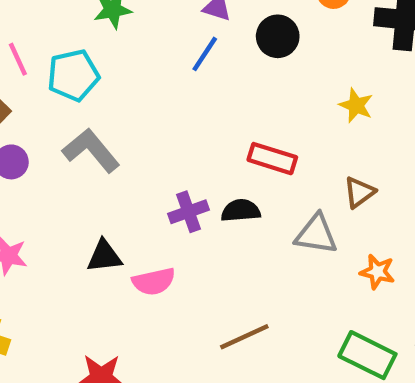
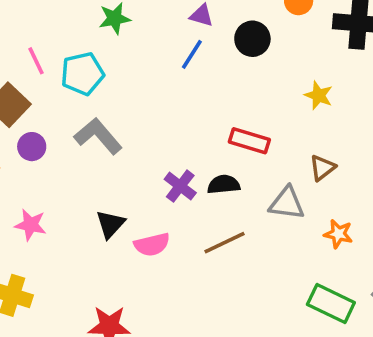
purple cross: (189, 212) -> (180, 186), turned -32
black triangle: (104, 256) -> (110, 224), turned -40
brown line: (244, 337) -> (224, 243), moved

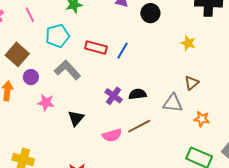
blue line: (192, 54) -> (122, 51), moved
pink line: (36, 61) -> (30, 15), moved
red rectangle: (249, 141) -> (96, 48), moved
pink star: (30, 225) -> (46, 103), moved
pink semicircle: (152, 245) -> (112, 135), moved

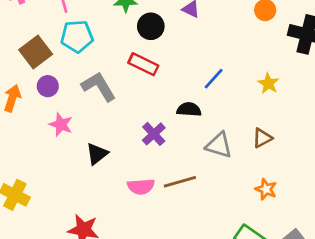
black circle: (150, 13) -> (151, 26), moved
cyan pentagon: (57, 36) -> (77, 36), moved
blue line: (122, 51) -> (214, 79), moved
black semicircle: (138, 94) -> (189, 110), moved
gray triangle: (173, 103) -> (219, 145), moved

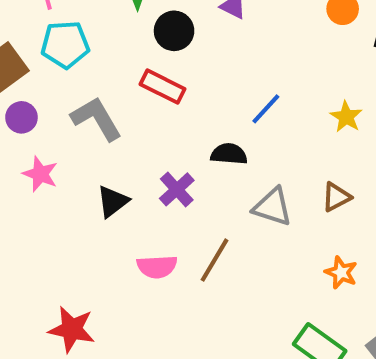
black triangle: (97, 154) -> (113, 201), moved
brown line: (180, 182) -> (214, 260), turned -44

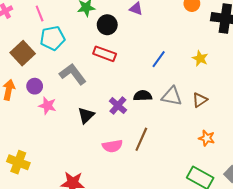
purple circle: (21, 117) -> (35, 86), moved
black semicircle: (229, 154) -> (143, 96), moved
gray triangle: (272, 207) -> (172, 96), moved

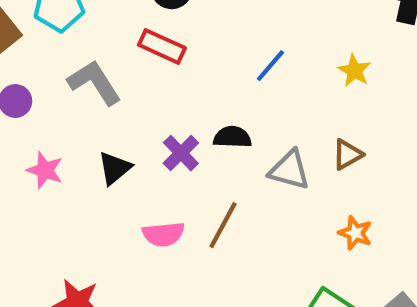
gray triangle: (172, 96) -> (289, 170), moved
pink star: (47, 106) -> (45, 170), moved

